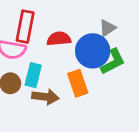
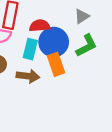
blue circle: (93, 51) -> (54, 42), moved
cyan rectangle: (33, 75) -> (30, 49), moved

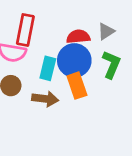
red semicircle: (40, 26) -> (78, 37), moved
green L-shape: (86, 46) -> (111, 64), turned -40

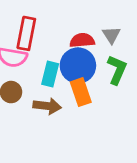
gray triangle: (106, 31) -> (111, 35), turned -30

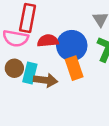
red semicircle: (82, 40) -> (48, 41), moved
cyan rectangle: (50, 74) -> (30, 73), moved

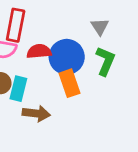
brown arrow: (45, 80) -> (36, 114), moved

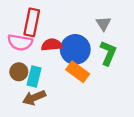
orange rectangle: (69, 83) -> (78, 72), turned -35
brown arrow: (36, 114) -> (34, 98), moved, turned 150

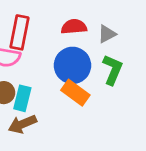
gray triangle: (103, 24) -> (107, 34), turned 35
red semicircle: (52, 45) -> (74, 27), moved

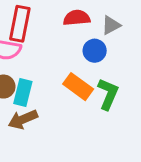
blue circle: (72, 65) -> (95, 51), moved, size x0.6
green L-shape: (113, 70) -> (108, 94), moved

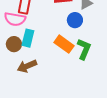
cyan rectangle: (23, 93) -> (28, 38), moved

